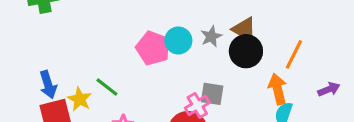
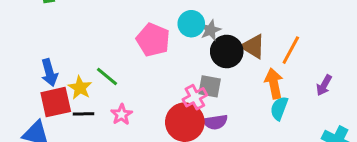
brown triangle: (244, 29) -> (253, 46), moved
cyan circle: (178, 40) -> (191, 24), moved
black circle: (246, 51) -> (227, 51), moved
purple arrow: (329, 89) -> (324, 85), turned 140

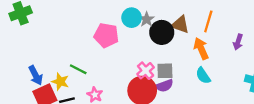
gray square: (210, 86) -> (165, 71), moved
cyan semicircle: (279, 108) -> (203, 76), moved, turned -42

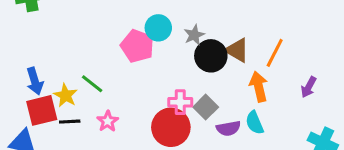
cyan circle: (132, 18) -> (158, 28), moved
pink cross: (146, 71) -> (180, 102), turned 30
gray square: (165, 71) -> (206, 107), turned 36
purple semicircle: (164, 86) -> (228, 128), moved

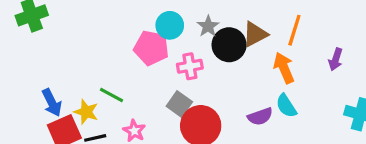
brown triangle: (237, 50) -> (255, 34), turned -48
pink cross: (180, 102) -> (190, 66), moved
gray square: (206, 107) -> (179, 104), moved

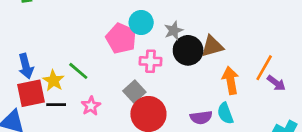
orange line: (294, 30) -> (264, 68), moved
purple arrow: (336, 59) -> (276, 83), turned -84

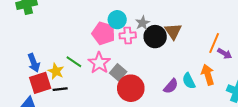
brown triangle: (212, 46) -> (173, 31), turned -42
pink cross: (151, 61) -> (128, 35), moved
orange arrow: (231, 80) -> (208, 75), moved
pink star: (91, 106) -> (99, 63), moved, size x1.5
purple semicircle: (201, 117) -> (171, 86), turned -35

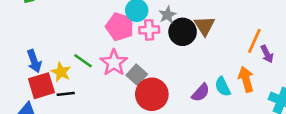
purple arrow: (225, 54) -> (267, 54), turned 32

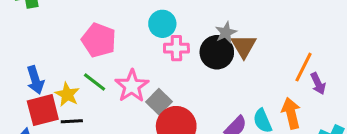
gray star: (167, 15) -> (226, 32), moved
pink pentagon: (120, 27) -> (99, 40), moved

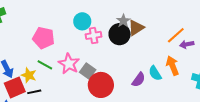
brown triangle: (244, 46) -> (136, 28), turned 36
orange line: (303, 67) -> (176, 35), turned 30
purple arrow: (318, 84) -> (187, 44), turned 112

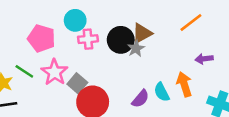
gray star: (123, 21) -> (136, 48), moved
orange line: (176, 35) -> (191, 23), moved
pink pentagon: (44, 38) -> (41, 38), moved

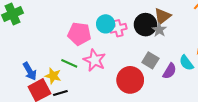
cyan circle: (75, 20) -> (106, 24), moved
gray square: (77, 83) -> (150, 60), moved

